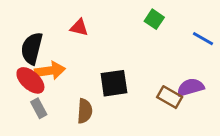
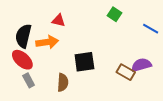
orange arrow: (50, 71) -> (47, 42), moved

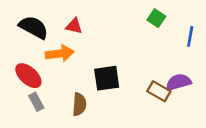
green square: (114, 14) -> (156, 18), moved
blue line: (151, 29) -> (190, 36), turned 70
black semicircle: (23, 36) -> (34, 27), moved, turned 105

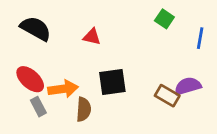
red triangle: (74, 26) -> (92, 37), moved
orange arrow: (60, 53) -> (63, 89), moved

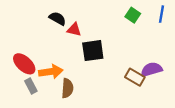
black semicircle: (36, 28) -> (57, 18), moved, size x0.7
blue line: (200, 38) -> (161, 14), moved
black square: (112, 82) -> (93, 51), moved

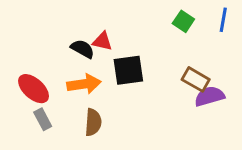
black semicircle: (57, 18) -> (82, 49), moved
orange arrow: (51, 72) -> (84, 84), moved
brown rectangle: (135, 77) -> (196, 79), moved

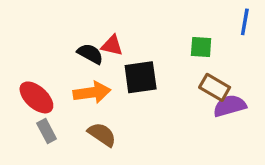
green square: (183, 21) -> (201, 47), moved, turned -30
brown semicircle: (93, 122) -> (102, 134), turned -60

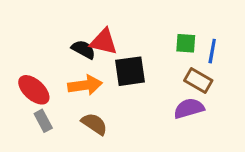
blue line: (245, 22) -> (212, 51), moved
red triangle: (112, 45) -> (104, 42), size x1.4
purple semicircle: (230, 106) -> (189, 108), moved

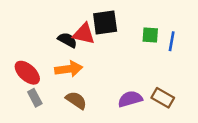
black square: (130, 71) -> (105, 22), moved
brown rectangle: (198, 80) -> (163, 98), moved
purple semicircle: (189, 108) -> (130, 99), moved

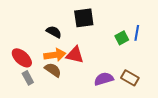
red triangle: (84, 34) -> (75, 55), moved
green square: (150, 35) -> (122, 38), moved, turned -32
brown semicircle: (76, 100) -> (53, 70), moved

